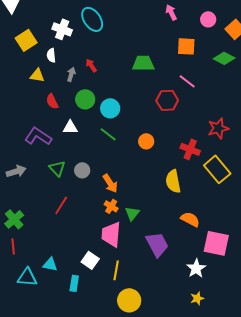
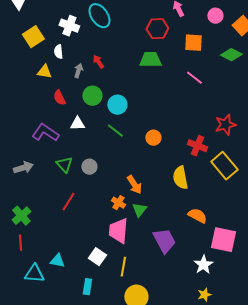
red hexagon: (167, 100) -> (157, 29), moved
orange arrow: (110, 183) -> (134, 185), moved
cyan rectangle: (74, 283) -> (87, 287), moved

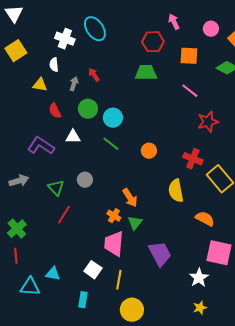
yellow square: (33, 37) -> (16, 51), moved
red star: (225, 125) -> (208, 122), moved
green triangle: (64, 165) -> (56, 188), moved
orange semicircle: (197, 216) -> (205, 219), moved

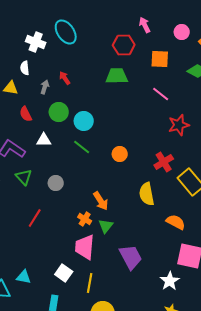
red cross: (193, 159) -> (164, 162), turned 36
green triangle: (56, 188) -> (24, 177), moved

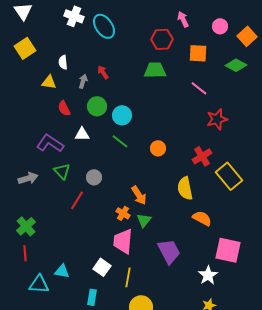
white cross: (36, 42) -> (74, 16), moved
red line: (35, 218) -> (77, 200), moved
orange semicircle: (176, 222) -> (202, 218), moved

